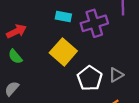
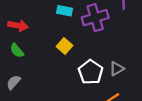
red arrow: (16, 31) -> (18, 26), turned 36
yellow square: (63, 52) -> (65, 46), size x0.6

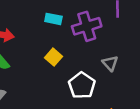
gray triangle: (117, 69) -> (110, 63), moved, turned -42

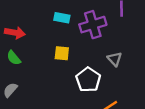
yellow square: (53, 57) -> (62, 53), turned -35

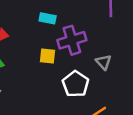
purple cross: (93, 25) -> (72, 40), moved

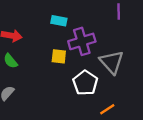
gray triangle: (103, 62) -> (112, 62), size x1.6

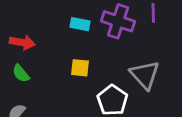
purple cross: (82, 41) -> (118, 21), moved, turned 35

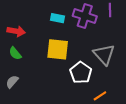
yellow square: (80, 68) -> (58, 49), size x1.6

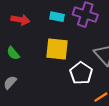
red arrow: (16, 31) -> (20, 20), moved

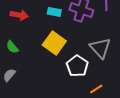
yellow square: (57, 49) -> (54, 43), turned 30

